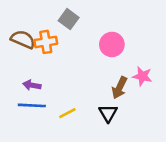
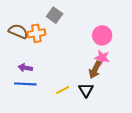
pink circle: (112, 44) -> (102, 35), moved
pink star: (142, 76) -> (102, 58), moved
yellow line: (67, 113) -> (63, 90), moved

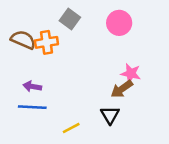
pink circle: (102, 35) -> (119, 23), moved
brown arrow: (95, 70) -> (122, 89), turned 30
yellow line: (63, 90) -> (71, 128), moved

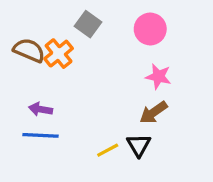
orange cross: (46, 42) -> (59, 54), turned -30
pink star: (131, 73) -> (158, 76), moved
yellow line: (71, 128) -> (108, 150), moved

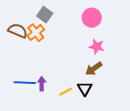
gray square: (88, 24) -> (45, 15), moved
purple arrow: (41, 109) -> (42, 84), moved, turned 80

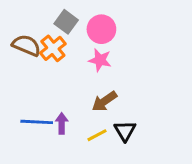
pink circle: (92, 18) -> (101, 29), moved
pink star: (97, 47) -> (100, 60), moved
brown arrow: (94, 69) -> (104, 101), moved

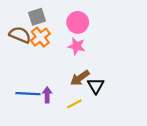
gray square: (66, 22) -> (37, 17), moved, turned 36
black triangle: (125, 131) -> (96, 86), moved

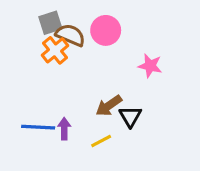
brown semicircle: (20, 35) -> (70, 35), moved
pink star: (77, 46) -> (150, 66), moved

